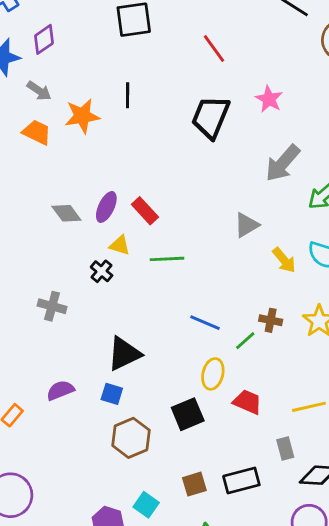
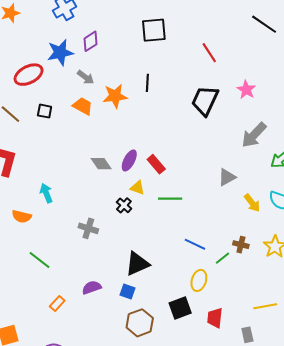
red trapezoid: (247, 402) -> (215, 318), moved, turned -110

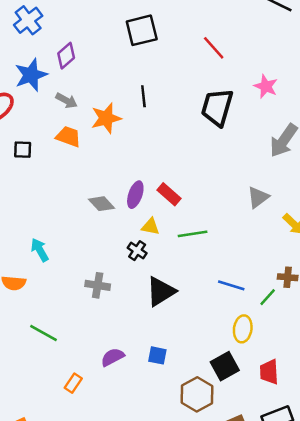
black triangle: (137, 264) -> (161, 291), moved
brown hexagon: (140, 323) -> (197, 394), moved

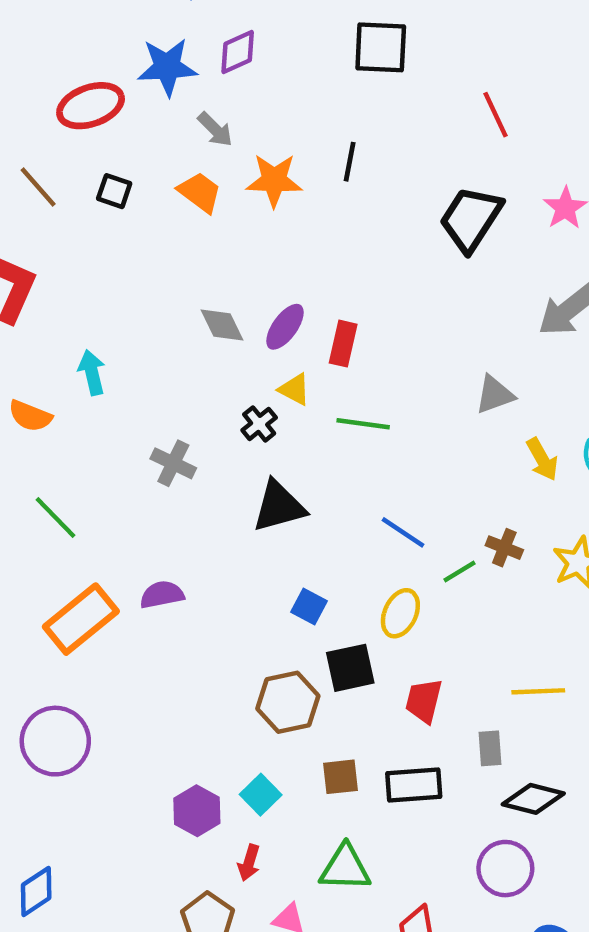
red rectangle: (169, 194) -> (343, 344), turned 45
blue square: (157, 355) -> (309, 606), moved
orange rectangle: (73, 383) -> (81, 619), size x2.0

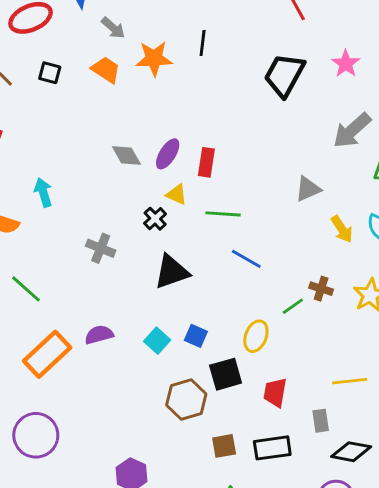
blue line: (403, 532) -> (246, 259), moved
cyan square: (261, 795) -> (157, 341), moved

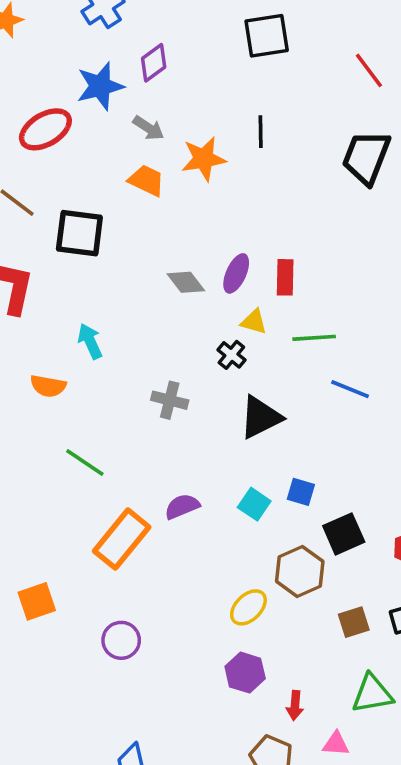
black square: (50, 73) -> (79, 233), moved, size x1.8
yellow ellipse: (256, 336) -> (248, 607), moved, turned 32
purple circle: (36, 435) -> (121, 640), size x0.7

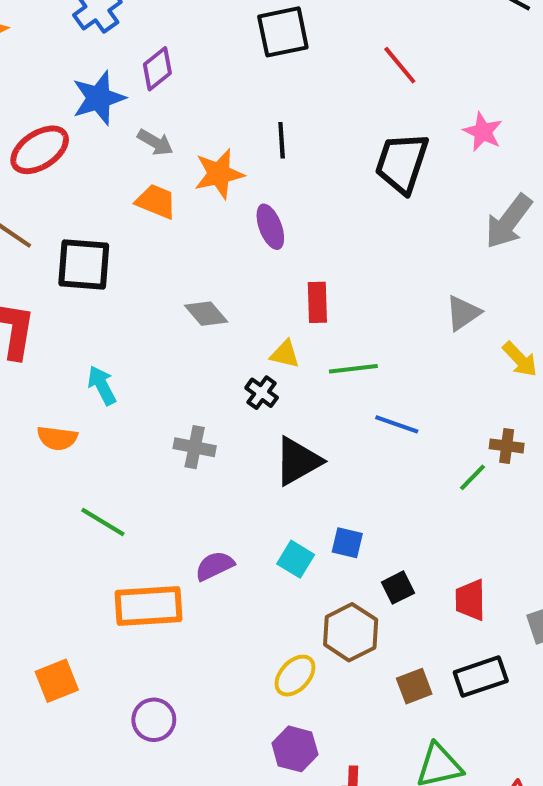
purple ellipse: (236, 273) -> (270, 227), moved, turned -42
black square: (344, 534) -> (398, 588), size x0.7
orange rectangle: (122, 539) -> (149, 606), turned 50

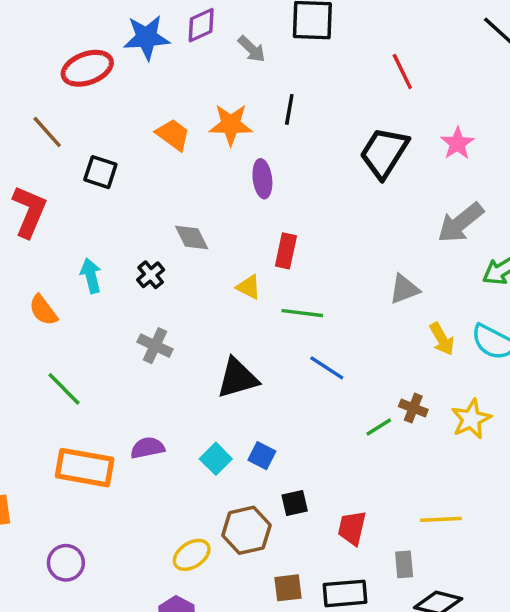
gray arrow: (155, 142) -> (252, 49), moved
black square: (84, 265) -> (100, 172), size x0.7
black cross: (262, 393) -> (151, 275), moved
orange semicircle: (57, 438) -> (43, 310), turned 32

